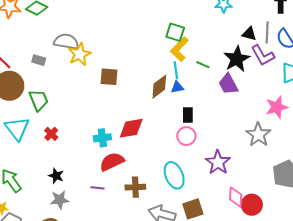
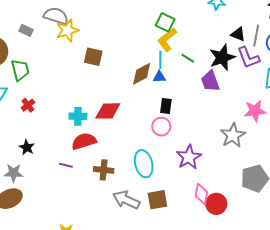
gray star: (60, 200) -> (14, 173), moved

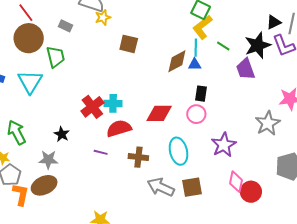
gray rectangle: (26, 30) -> (65, 26), moved
yellow star: (67, 30) -> (103, 17), size x0.7
black triangle: (238, 34) -> (274, 22), turned -49
red cross: (28, 105) -> (92, 107), moved, size x1.6
red diamond: (108, 111) -> (159, 113), moved

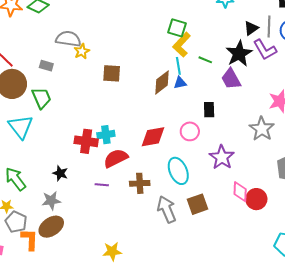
black rectangle: (201, 94) -> (209, 110), moved
red cross: (92, 107) -> (86, 141), turned -35
gray arrow: (161, 187) -> (167, 209), turned 52

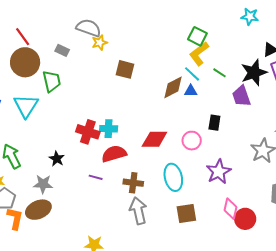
cyan line: (178, 66) -> (192, 74), turned -48
gray arrow: (167, 209) -> (138, 211), moved

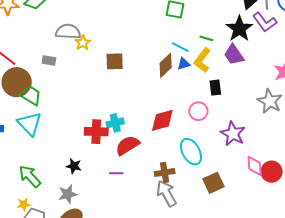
yellow L-shape: (199, 54) -> (202, 60), moved
green trapezoid: (52, 81) -> (31, 95), moved, turned -30
brown cross: (133, 183) -> (165, 172), moved

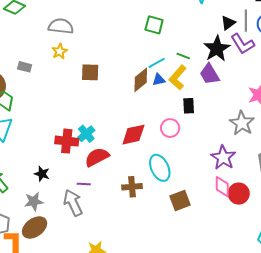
gray semicircle: (68, 32) -> (61, 26), moved
cyan line: (180, 47) -> (157, 63), turned -60
cyan cross: (115, 123) -> (86, 134), turned -30
purple star: (233, 134) -> (223, 157), moved
gray arrow: (167, 193) -> (73, 203), moved

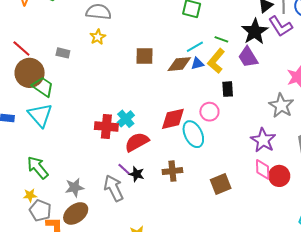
brown square: (90, 72) -> (144, 56), moved
brown diamond: (141, 80) -> (179, 64), turned 35
cyan ellipse: (160, 168) -> (193, 134), moved
black star: (42, 174) -> (137, 174), moved
purple line: (84, 184) -> (124, 169), turned 40

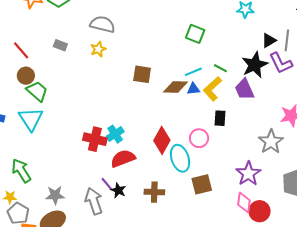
gray rectangle: (63, 53) -> (60, 45), moved
brown circle: (30, 73) -> (26, 76), size x0.6
red diamond: (173, 119) -> (162, 140), turned -56
brown square: (221, 184) -> (202, 184), moved

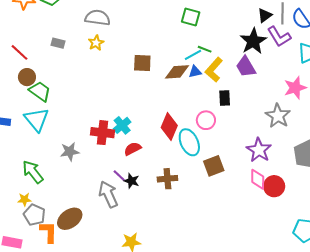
green line: (220, 68) -> (205, 49), moved
red semicircle: (123, 158) -> (133, 149), size x0.7
gray star: (55, 195) -> (70, 152), moved

